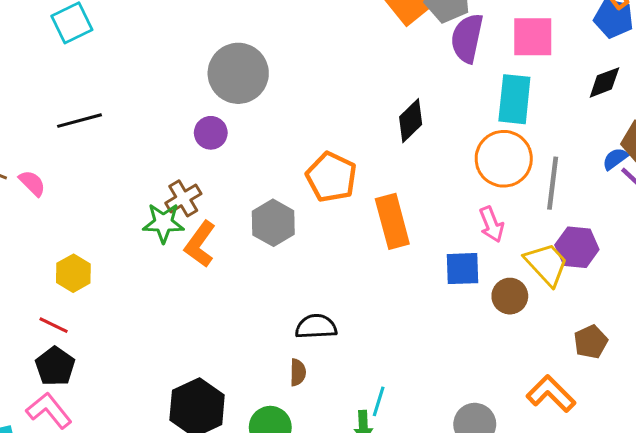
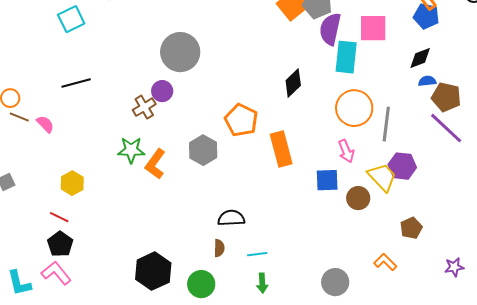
cyan rectangle: (514, 99) -> (346, 57), moved
blue semicircle: (615, 159) -> (427, 81), moved, turned 30
brown cross: (183, 198) -> (144, 107), moved
orange L-shape: (551, 394) -> (385, 262), size x0.7
cyan line: (379, 401) -> (257, 254), moved, turned 66

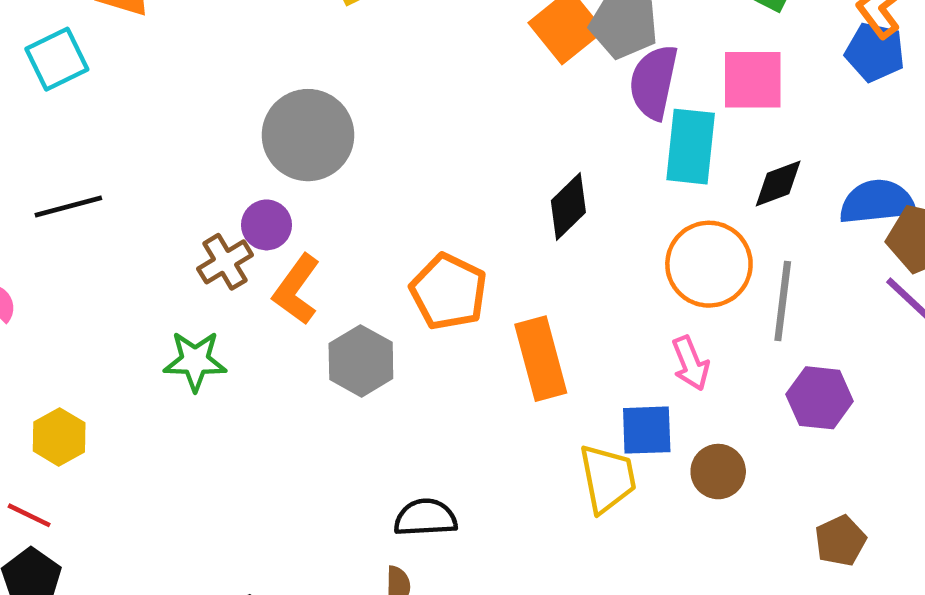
black diamond: (420, 58) -> (778, 183), moved
blue semicircle: (427, 81) -> (877, 202), size x1.8
orange L-shape: (155, 164) -> (296, 289), moved
yellow trapezoid: (382, 177) -> (608, 478), moved, turned 32

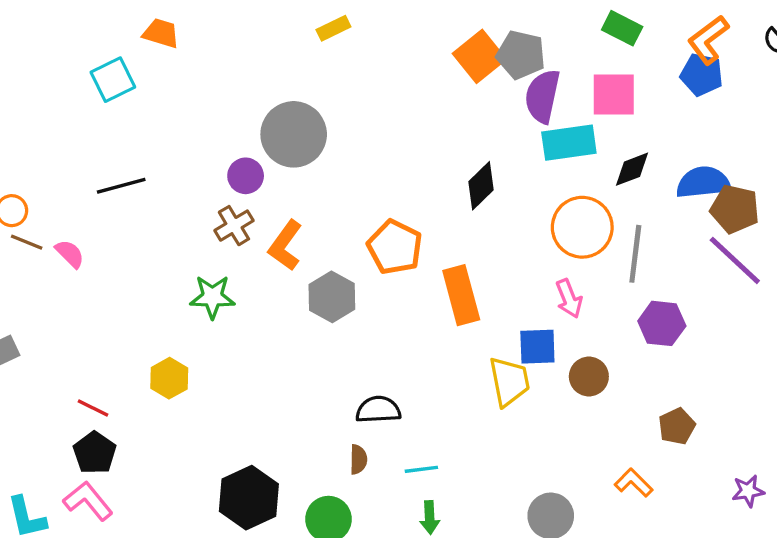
cyan rectangle: (691, 147) -> (569, 143), turned 76
purple circle: (267, 225) -> (246, 176), moved
yellow hexagon: (59, 437) -> (169, 378), moved

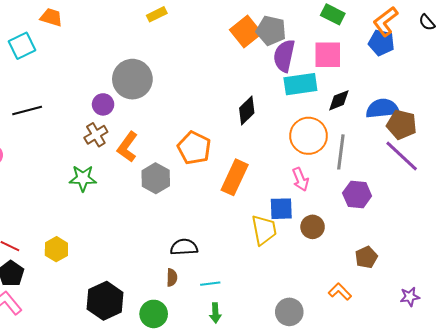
orange rectangle: (461, 295) -> (235, 177), turned 40
yellow hexagon: (169, 378) -> (56, 249), moved

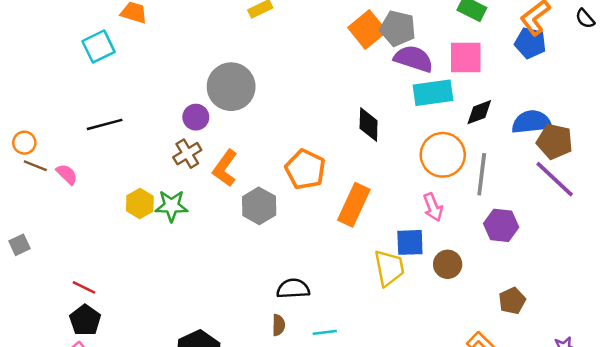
purple semicircle: (284, 56) -> (414, 59), turned 96
black diamond: (247, 110) -> (369, 124), turned -44
yellow hexagon: (56, 249) -> (140, 203), moved

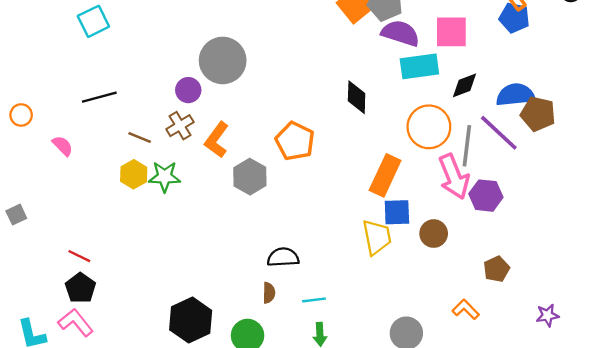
brown line: (35, 166) -> (140, 137), moved
purple line: (555, 179) -> (499, 133), moved
orange rectangle: (354, 205) -> (385, 175), moved
pink arrow: (433, 207) -> (454, 177), moved, size x1.6

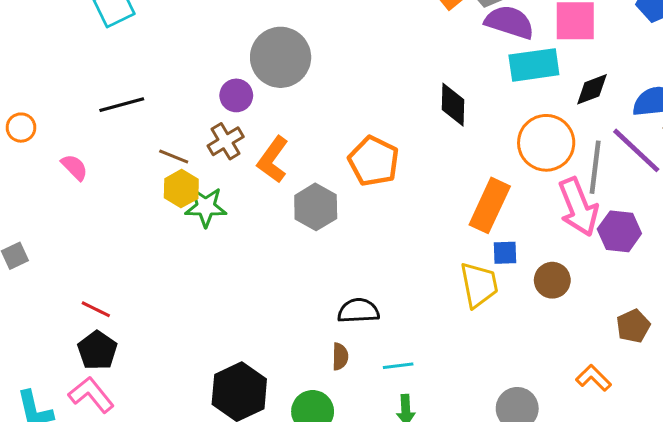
yellow hexagon: (134, 174) -> (181, 189), moved
blue square: (397, 212) -> (505, 253), size x0.7

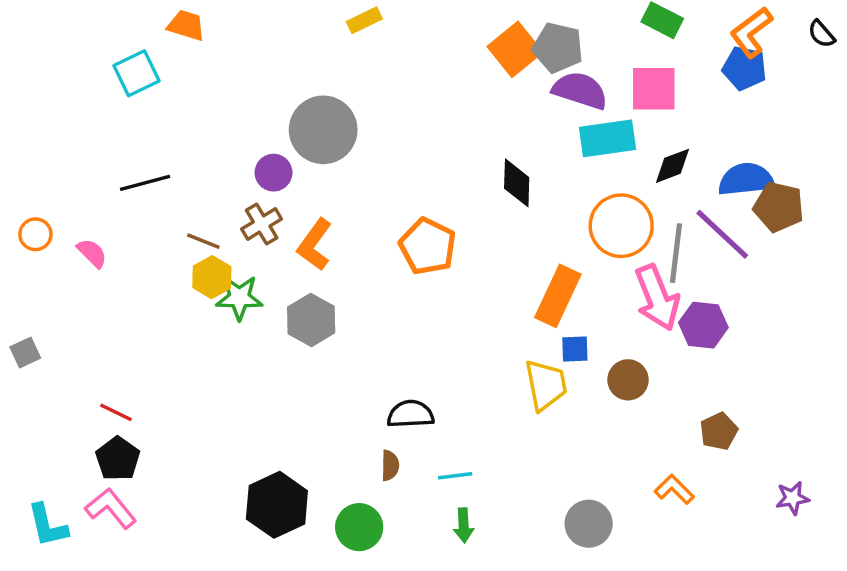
orange circle: (21, 128) -> (35, 234), moved
gray hexagon: (316, 207) -> (311, 320), moved

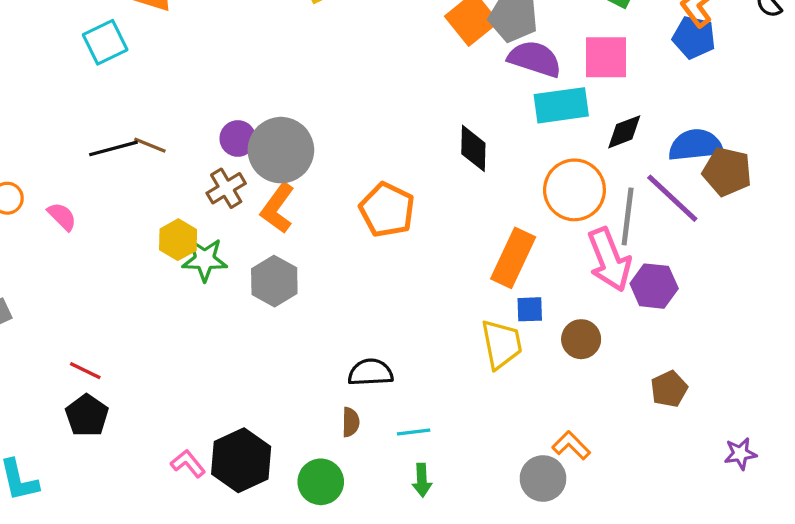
gray circle: (323, 130) -> (281, 150), moved
brown line: (203, 241) -> (150, 145), moved
orange L-shape: (674, 489) -> (571, 445), moved
pink L-shape: (111, 508) -> (188, 464), moved, size x0.7

